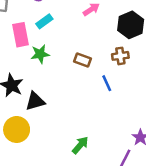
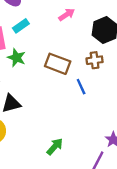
green star: (40, 54) -> (16, 58), turned 30
brown rectangle: (82, 60) -> (58, 64), size x1.5

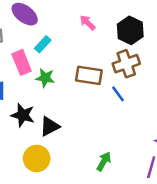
pink arrow: (67, 15) -> (88, 23), turned -91
brown cross: (95, 60) -> (126, 64), size x1.5

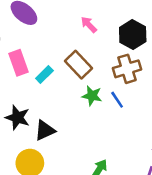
cyan rectangle: (43, 44) -> (44, 75), moved
brown rectangle: (89, 75) -> (78, 65), moved, turned 35
green star: (45, 78) -> (92, 96), moved

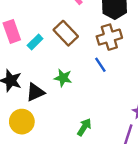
green star: (92, 96) -> (63, 78), moved

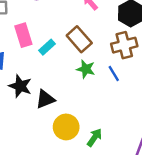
green star: (63, 78) -> (86, 69), moved
yellow circle: (22, 122) -> (66, 127), moved

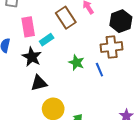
brown rectangle: (79, 39) -> (66, 18), moved
black star: (20, 86) -> (32, 57), moved

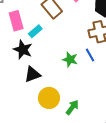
green star: (76, 63) -> (70, 59), moved

